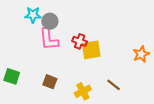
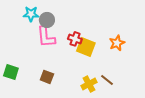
yellow square: (91, 50) -> (86, 47), turned 30
orange star: (141, 54) -> (117, 43), moved
yellow cross: (83, 91) -> (89, 84), moved

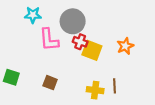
gray circle: (47, 20) -> (73, 21), moved, size x1.5
brown line: (107, 80) -> (115, 86), turned 48
yellow cross: (89, 84) -> (95, 90), turned 35

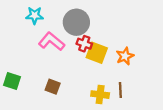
pink L-shape: (49, 40) -> (52, 41), turned 135
orange star: (125, 46) -> (125, 56), moved

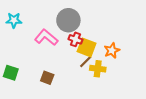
cyan star: (35, 15) -> (14, 20), moved
brown line: (120, 90) -> (86, 62), moved, turned 48
yellow cross: (100, 95) -> (98, 69), moved

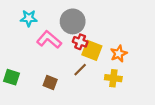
cyan star: (14, 20) -> (29, 18), moved
brown line: (86, 62) -> (80, 70), moved
yellow cross: (98, 69) -> (113, 78), moved

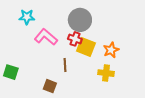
gray circle: (73, 21) -> (80, 20), moved
brown line: (80, 70) -> (65, 65), moved, turned -48
brown square: (50, 82) -> (50, 86), moved

